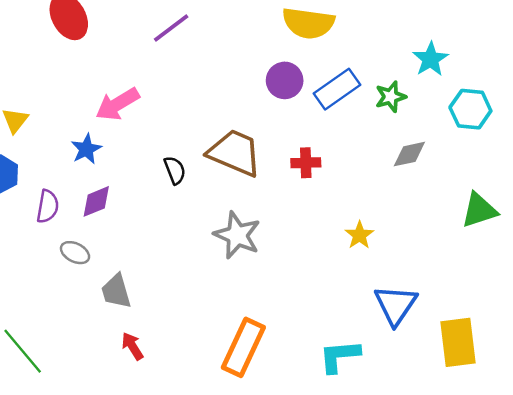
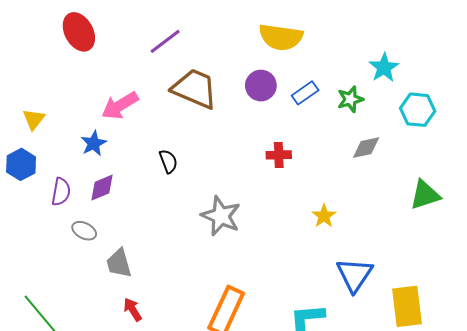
blue rectangle: (337, 89) -> (305, 93), size x0.7
brown trapezoid: (235, 153) -> (195, 89), moved

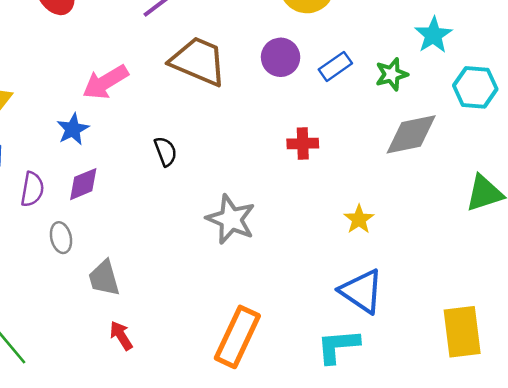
gray diamond: (366, 148) -> (411, 134), size x1.5
gray ellipse: (84, 231) -> (61, 238), turned 50
blue triangle: (354, 275) -> (362, 291), moved, turned -30

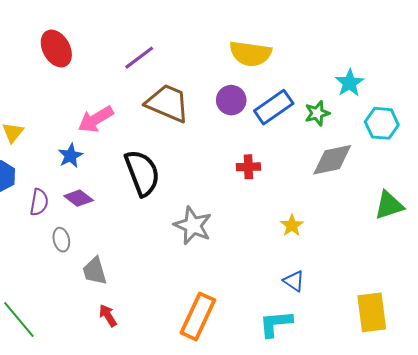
blue rectangle: (335, 66) -> (274, 107), size x1.5
black semicircle: (166, 151) -> (142, 173), size x2.0
purple diamond: (83, 184) -> (79, 198), turned 60
blue triangle: (362, 291) -> (294, 281), size x0.6

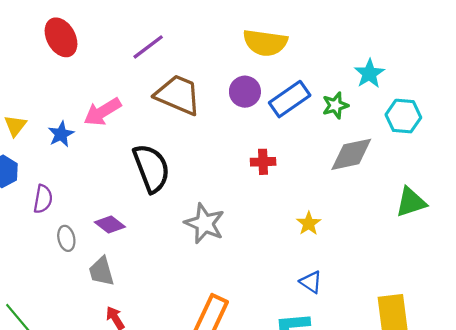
blue star: (70, 156) -> (61, 134), moved
purple diamond: (79, 198) -> (110, 225), moved

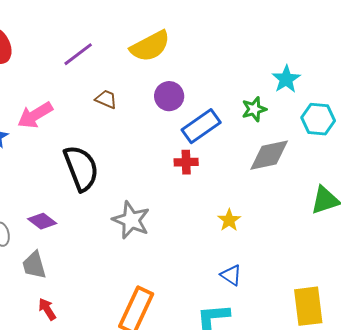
yellow semicircle: (265, 43) -> (150, 46), moved, turned -36
brown trapezoid: (178, 95) -> (106, 99), size x0.5
blue rectangle: (290, 99) -> (201, 126), moved

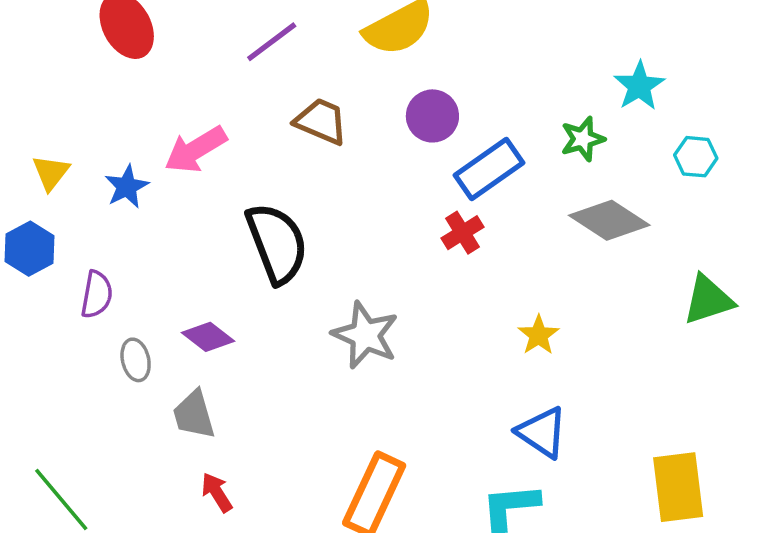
brown trapezoid: (106, 99) -> (321, 121), size x1.4
cyan hexagon: (318, 119) -> (696, 157), size x0.7
gray diamond: (269, 155) -> (609, 220), turned 45
red cross: (186, 162) -> (463, 233), turned -30
blue triangle: (231, 275) -> (542, 432), size x1.4

